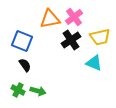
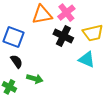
black cross: (71, 40) -> (63, 36), turned -30
green arrow: (38, 91) -> (35, 79), moved

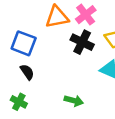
green arrow: (35, 79) -> (74, 101), moved

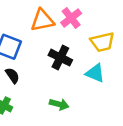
black cross: (82, 42) -> (60, 58), moved

